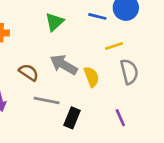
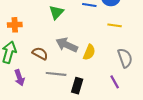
yellow line: (114, 46) -> (115, 25), moved, turned 32
gray semicircle: (129, 72) -> (125, 58), moved
yellow semicircle: (92, 77) -> (89, 52), turned 49

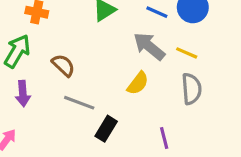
gray arrow: (67, 45) -> (149, 46), moved
gray semicircle: (125, 58) -> (192, 89), moved

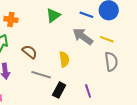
yellow semicircle: (138, 83) -> (64, 59), moved, turned -42
purple line: (164, 138) -> (88, 91), moved

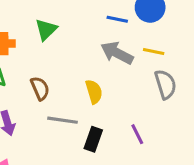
green triangle: (53, 15) -> (46, 30), moved
brown semicircle: (30, 52) -> (40, 88), turned 35

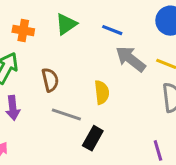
blue line: (117, 19) -> (112, 30), moved
purple line: (137, 134) -> (158, 150), moved

